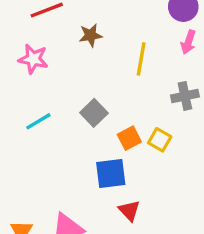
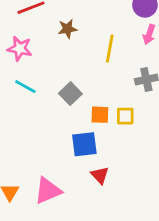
cyan line: (38, 121) -> (25, 87), moved, turned 60
orange square: (129, 138) -> (100, 115), turned 30
yellow square: (160, 140) -> (125, 116), turned -30

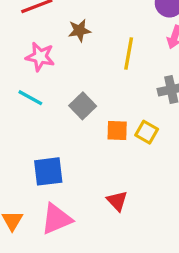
pink star: (20, 49) -> (40, 57), moved
yellow square: (125, 116) -> (147, 132), turned 30
blue square: (84, 144) -> (48, 171), moved

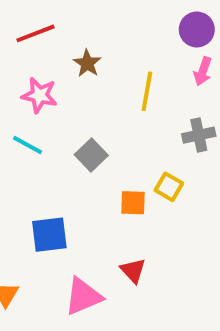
brown star: (79, 31) -> (87, 63), turned -30
orange square: (117, 130) -> (133, 203), moved
pink triangle: (56, 219) -> (83, 296), moved

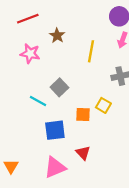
cyan line: (27, 145) -> (38, 101), moved
blue square: (49, 235) -> (55, 130), moved

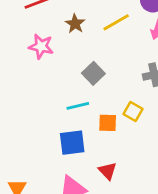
yellow line: (91, 51) -> (116, 22), moved, turned 50
gray square: (59, 87) -> (93, 73), moved
cyan line: (38, 101) -> (78, 106), moved, turned -42

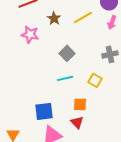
cyan line: (78, 106) -> (65, 78), moved
orange square: (108, 123) -> (80, 104), moved
blue square: (72, 143) -> (44, 111), moved

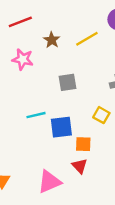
gray square: (67, 53) -> (68, 82), turned 35
cyan line: (65, 78) -> (36, 115), moved
blue square: (44, 111) -> (61, 127), moved

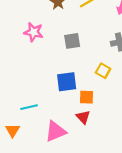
pink star: (23, 59) -> (34, 32), moved
cyan line: (36, 115) -> (29, 107), moved

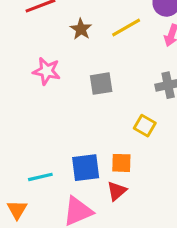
blue square: (67, 82) -> (86, 168), moved
red triangle: (83, 117) -> (117, 191), turned 32

